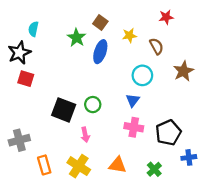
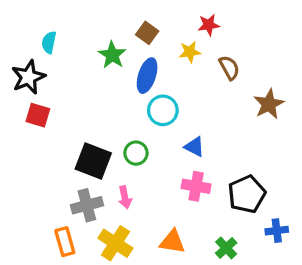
red star: (166, 17) -> (209, 25), moved
cyan circle: (142, 75) -> (163, 110), moved
blue triangle: (133, 100) -> (194, 147), turned -40
gray cross: (19, 140) -> (87, 205), moved

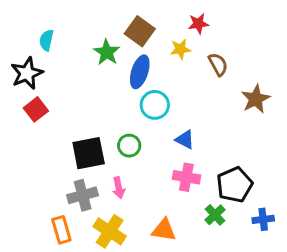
brown square: (147, 33) -> (140, 31), size x1.4
red square: (38, 115) -> (36, 109), turned 35
black square: (93, 161) -> (89, 153), turned -32
green cross: (226, 248) -> (215, 215), moved

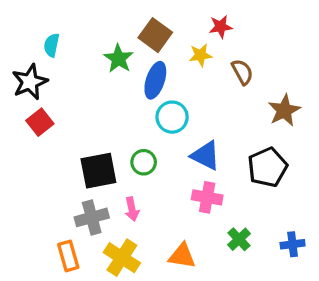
blue triangle: (185, 140) -> (206, 156), size x1.4
black pentagon: (235, 185) -> (267, 167), moved

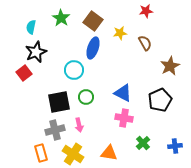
red star: (221, 27) -> (146, 11), moved
green star: (119, 59) -> (61, 18), moved
black star: (30, 82) -> (36, 52), moved
cyan circle: (172, 117) -> (74, 70), moved

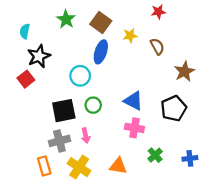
cyan semicircle: (31, 27) -> (25, 31), moved

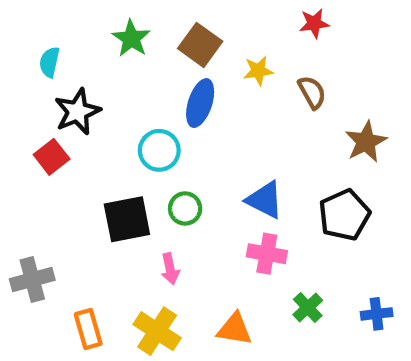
gray cross: (59, 141) -> (32, 280), moved

